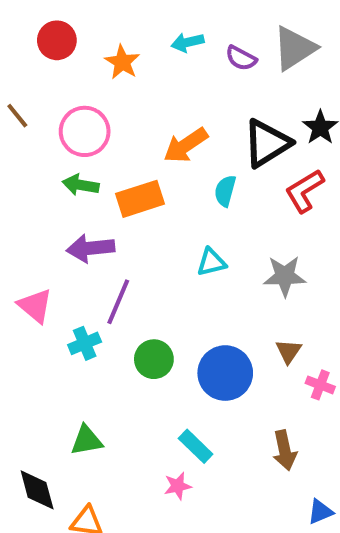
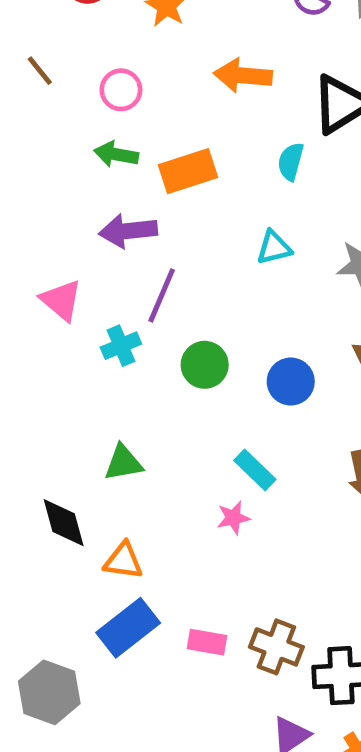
pink circle: (85, 131) -> (121, 90), size x0.7
orange arrow: (186, 145) -> (243, 75), moved, turned 39
blue circle: (225, 373) -> (291, 382), size x0.7

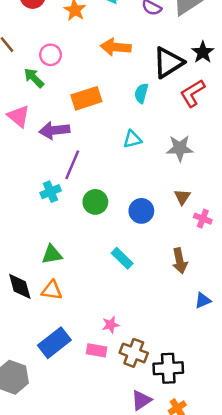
green arrow: (116, 154) -> (34, 78), moved, turned 35
pink triangle: (61, 300) -> (19, 116), moved
pink star: (233, 518) -> (111, 325), moved
orange triangle: (123, 561) -> (52, 290), moved

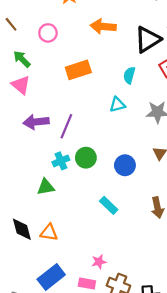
green arrow: (34, 78) -> (22, 59), moved
cyan semicircle: (141, 93) -> (129, 75), moved
purple arrow: (54, 130) -> (36, 122), moved
cyan cross: (51, 192) -> (61, 161), moved
green triangle: (52, 254) -> (46, 187), moved

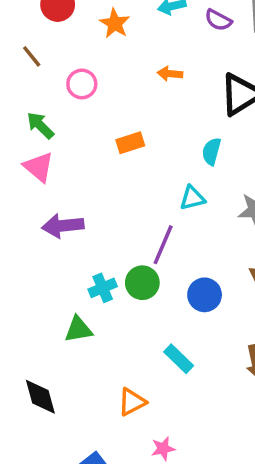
brown line: (11, 24) -> (32, 56), moved
orange arrow: (103, 26) -> (170, 74), size x0.6
orange rectangle: (78, 70) -> (130, 143), size x0.7
purple line: (66, 126) -> (163, 245), moved
orange triangle: (49, 233) -> (132, 402), moved, turned -36

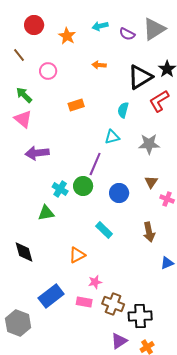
cyan cross: (103, 288) -> (60, 189), turned -35

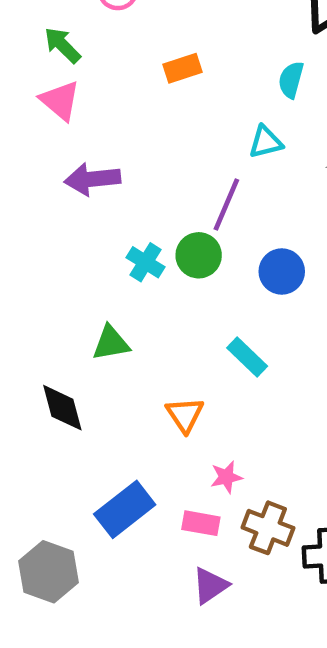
green triangle: (46, 213) -> (111, 343), moved
orange triangle: (77, 255) -> (185, 415), turned -36
purple triangle: (119, 341) -> (210, 586), moved

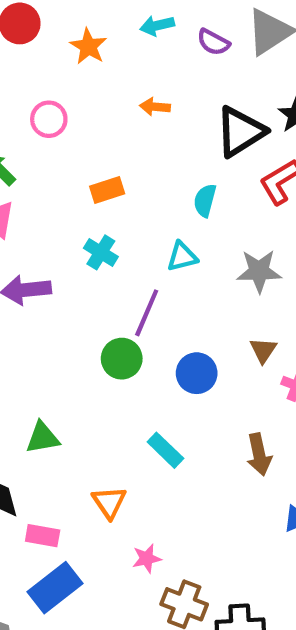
cyan cross: (146, 262) -> (101, 252), moved
pink rectangle: (201, 523) -> (43, 536), moved

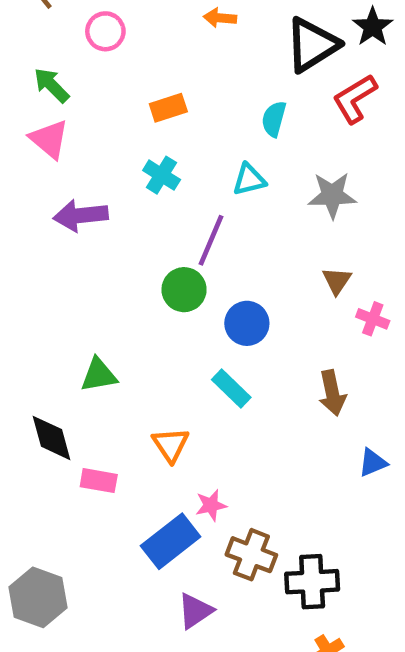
blue circle: (197, 373) -> (247, 323), moved
blue rectangle: (55, 588) -> (171, 541), moved

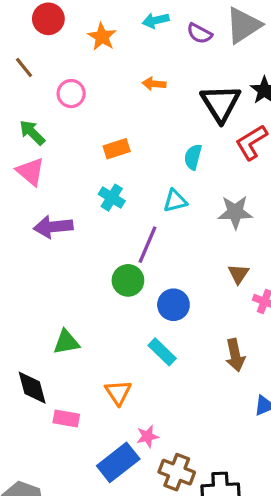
black triangle: (312, 45) -> (221, 103), turned -30

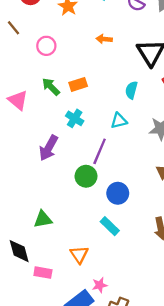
green arrow: (32, 133) -> (51, 87), moved
purple arrow: (53, 227) -> (49, 148), moved, turned -55

